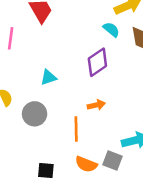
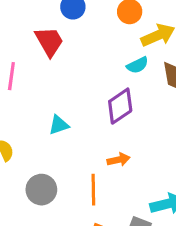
cyan semicircle: (111, 30) -> (137, 65), turned 114
gray circle: (35, 114) -> (41, 190), moved

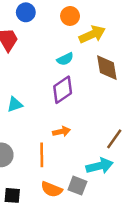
cyan semicircle: (137, 65) -> (65, 59), moved

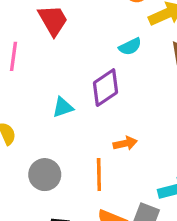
purple diamond: (63, 90) -> (105, 88), moved

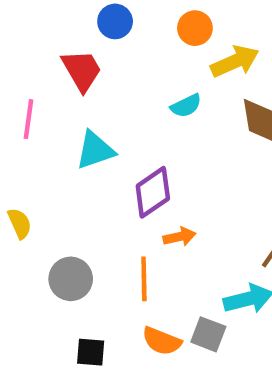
purple diamond: (105, 88) -> (153, 192), moved
cyan triangle: (63, 107) -> (95, 150), moved, size x1.4

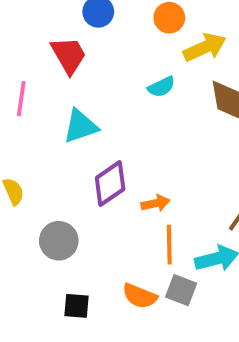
purple diamond: (153, 192) -> (110, 183), moved
orange line: (144, 279) -> (169, 245), moved

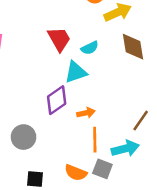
red trapezoid: (69, 55) -> (59, 39), moved
cyan semicircle: (161, 87) -> (90, 48), moved
cyan triangle: (80, 126) -> (76, 72), moved

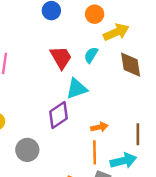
cyan semicircle: (90, 48) -> (91, 55), moved, turned 147
orange arrow: (86, 113) -> (99, 127), moved
brown line: (141, 120) -> (138, 134), turned -35

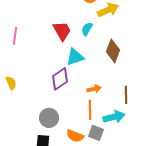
brown diamond: (131, 65) -> (113, 51), moved, turned 30
gray circle: (27, 150) -> (49, 118), moved

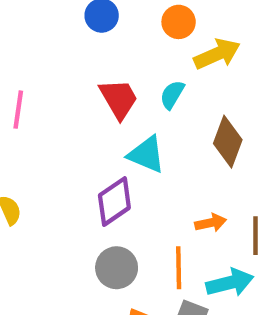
cyan triangle: (75, 57) -> (146, 154), turned 42
orange arrow: (94, 89) -> (211, 223), moved
gray circle: (49, 118) -> (117, 268), moved

